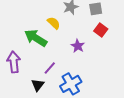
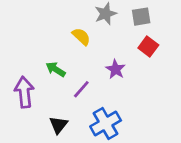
green arrow: (36, 38) -> (56, 69), moved, size x0.6
purple line: (50, 68) -> (81, 89), moved

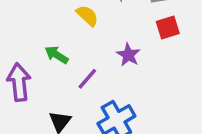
red square: (148, 46) -> (168, 27), turned 36

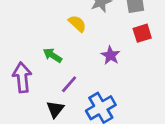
purple line: (87, 79) -> (69, 84), moved

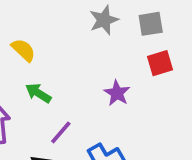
yellow semicircle: (77, 24) -> (23, 50), moved

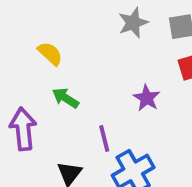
purple line: (61, 132) -> (104, 139), moved, turned -55

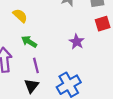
purple line: (104, 139) -> (36, 65), moved

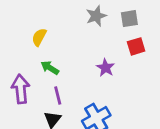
yellow semicircle: (20, 16) -> (39, 37), turned -105

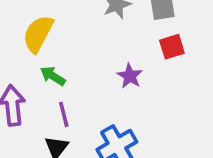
yellow semicircle: (39, 37) -> (38, 34), size x1.5

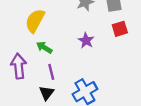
purple star: (130, 76) -> (86, 40), moved

